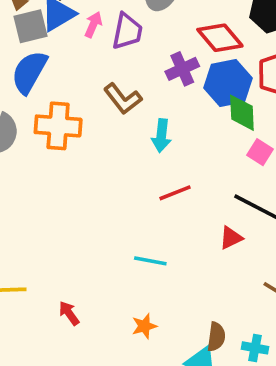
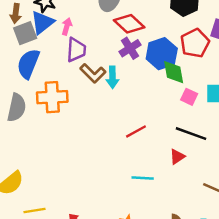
purple trapezoid: (127, 31) -> (76, 50), moved
red diamond: (220, 38) -> (129, 24), moved
cyan arrow: (161, 136) -> (112, 77), moved
cyan line: (150, 261) -> (143, 178), moved

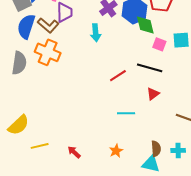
brown L-shape: (93, 73) -> (48, 25), moved
orange cross: (52, 97) -> (48, 52), turned 30
black line: (191, 134) -> (150, 68), moved

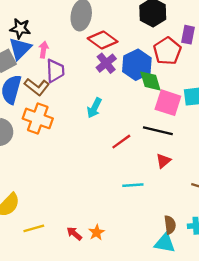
cyan arrow: (96, 33) -> (94, 108), moved, turned 36
pink square: (159, 44) -> (168, 103), size x1.6
orange star: (116, 151) -> (97, 232), moved

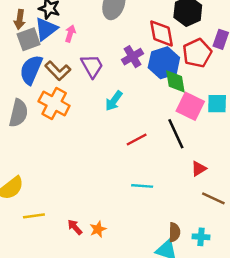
red diamond: (103, 40) -> (161, 33), moved, turned 36
purple trapezoid: (55, 71) -> (92, 66), moved, turned -35
black line: (158, 131) -> (176, 134), turned 44
red triangle: (163, 161) -> (199, 169), moved

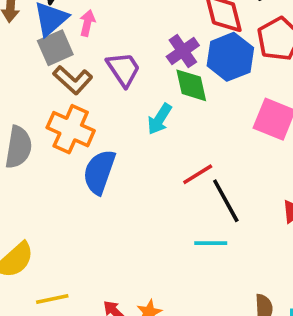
gray square: (29, 39) -> (55, 48), moved
blue semicircle: (31, 70) -> (99, 172), moved
green diamond: (175, 81) -> (191, 85), moved
black line: (176, 134) -> (226, 201), moved

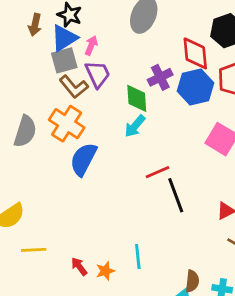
purple trapezoid: (123, 69) -> (98, 74), moved
green diamond: (191, 85) -> (137, 98), moved
cyan line: (211, 243) -> (138, 257), moved, turned 75

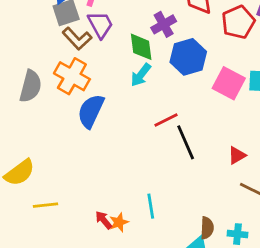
blue hexagon: (195, 87) -> (188, 57), moved
red arrow: (79, 266) -> (104, 220), moved

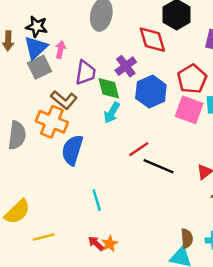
red pentagon: (238, 22) -> (192, 79), moved
purple trapezoid: (100, 25) -> (86, 73), moved, turned 45
brown L-shape: (77, 39) -> (64, 100), moved
black line: (186, 142) -> (159, 166), turned -36
cyan line: (151, 206) -> (97, 200), moved

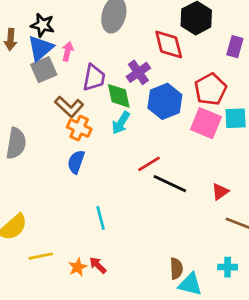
orange cross: (52, 122) -> (79, 128), moved, size x0.7
blue semicircle: (72, 150) -> (76, 162), size x0.7
brown semicircle: (187, 238) -> (176, 268), moved
orange star: (110, 244) -> (78, 267), moved

